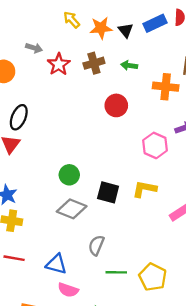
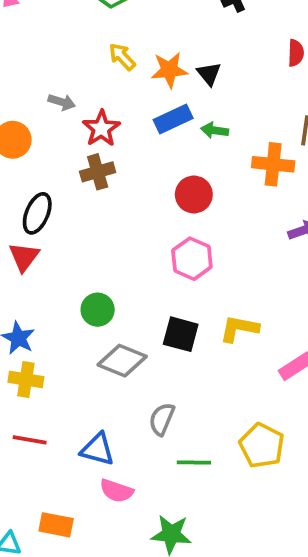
blue rectangle: (155, 23) -> (173, 119), moved
brown cross: (94, 63) -> (98, 172), moved
pink hexagon: (155, 145) -> (192, 259), moved
green circle: (69, 175) -> (98, 310), moved
yellow pentagon: (153, 277) -> (262, 446), moved

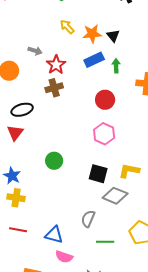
green arrow: (215, 130) -> (116, 66), turned 80
black ellipse: (37, 213) -> (22, 110), turned 50
gray diamond: (122, 361) -> (115, 196), moved

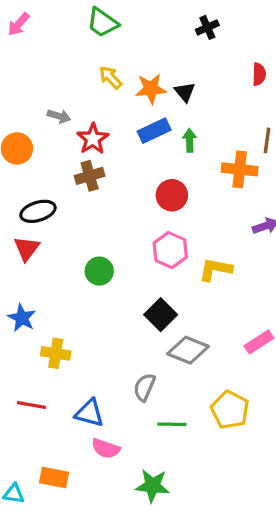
green circle: (54, 161) -> (99, 271), moved
yellow L-shape: (129, 171) -> (215, 269), moved
black square: (98, 174) -> (161, 315), turned 30
yellow cross: (16, 198) -> (56, 353), moved

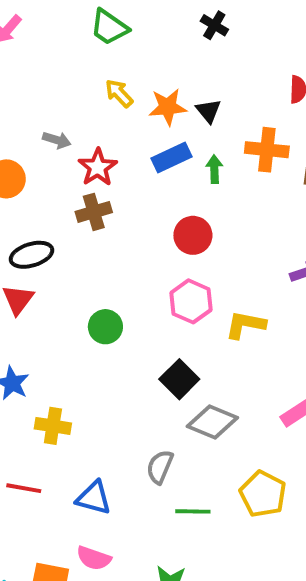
black cross: (207, 27) -> (214, 25), moved, turned -35
orange cross: (240, 169) -> (267, 150), moved
pink semicircle: (106, 449) -> (94, 558), moved

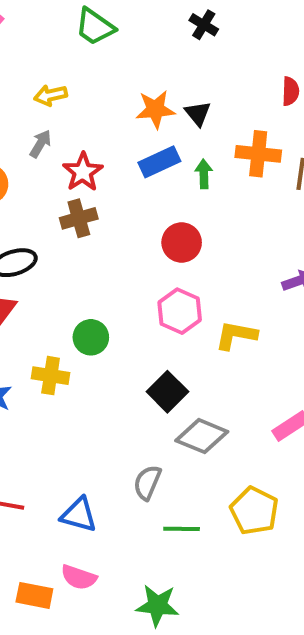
yellow arrow: (119, 93) -> (51, 95), moved, turned -60
gray arrow: (57, 140) -> (40, 144), turned -76
yellow cross: (53, 426) -> (51, 376), moved

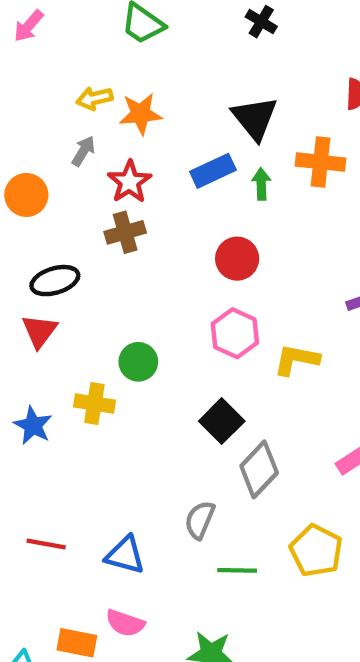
orange star: (155, 109) -> (141, 114), moved
black triangle: (198, 113) -> (255, 118), size x1.6
gray diamond: (202, 436) -> (259, 469), turned -69

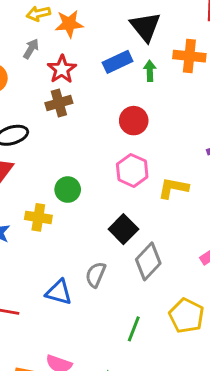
gray semicircle: (200, 520) -> (96, 275), moved
blue triangle: (125, 555) -> (59, 292), moved
green line: (237, 570) -> (134, 329), turned -70

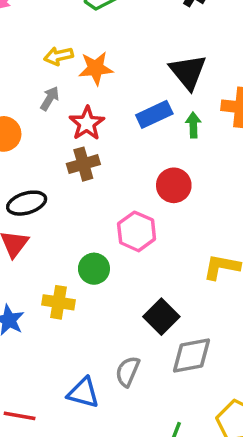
pink hexagon: (132, 170) -> (137, 231), moved
gray diamond: (148, 261) -> (191, 356), turned 36

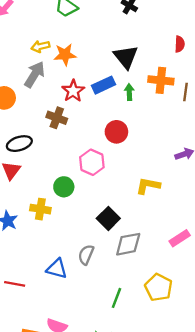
gray arrow: (50, 98) -> (35, 74), size x1.6
red star: (87, 123) -> (73, 91), moved
brown cross: (83, 164) -> (57, 118), turned 36

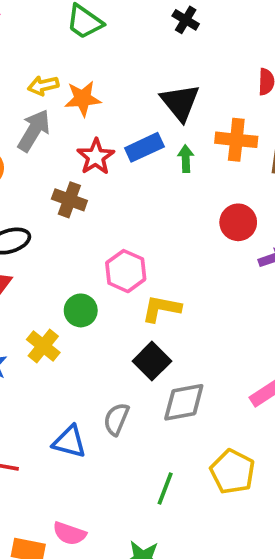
red circle: (116, 132) -> (238, 222), moved
yellow L-shape: (148, 186) -> (161, 309), moved
yellow cross: (40, 209) -> (43, 346), turned 30

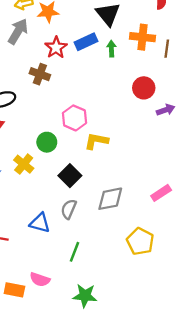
black square: (152, 361) -> (70, 176), moved
green line: (165, 489) -> (74, 252), moved

